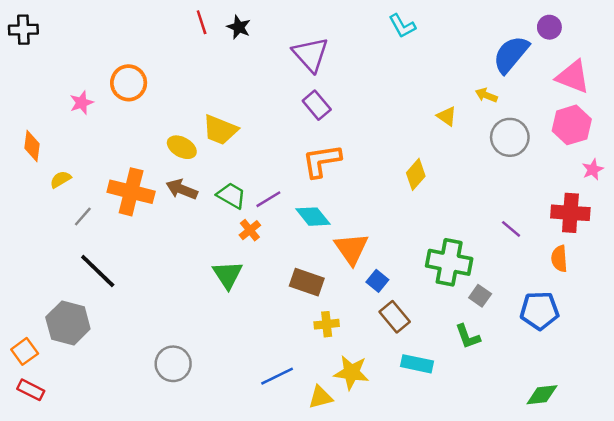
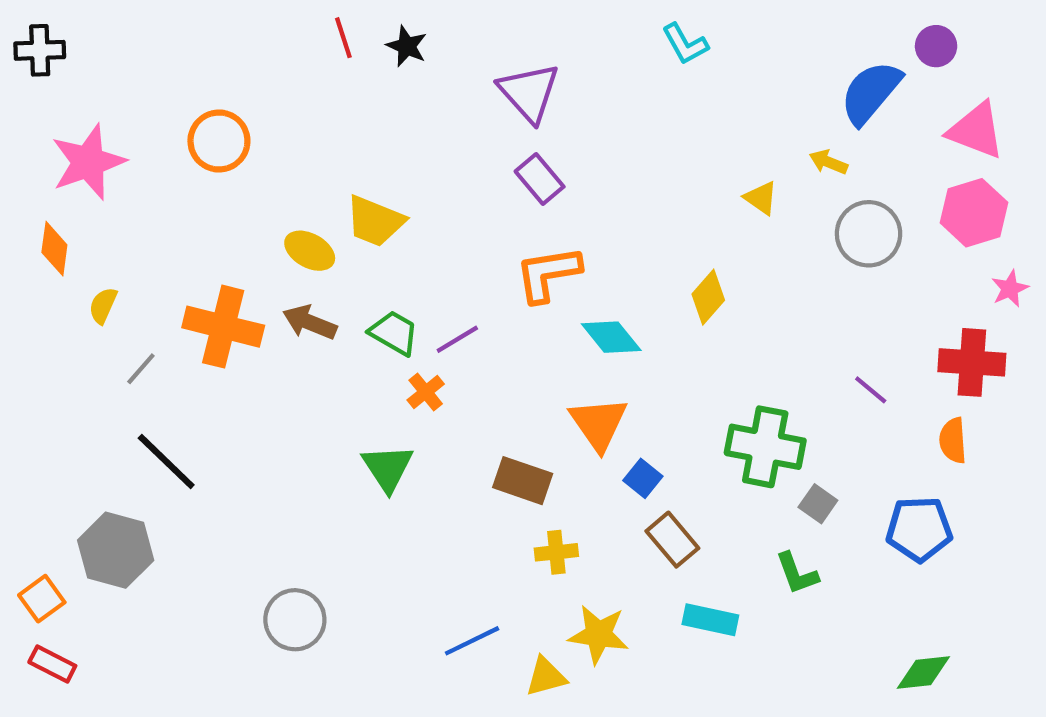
pink star: (82, 103) -> (88, 162), moved, size x1.8
yellow semicircle: (60, 179) -> (103, 306), turned -35
cyan diamond: (313, 217) -> (611, 337), moved

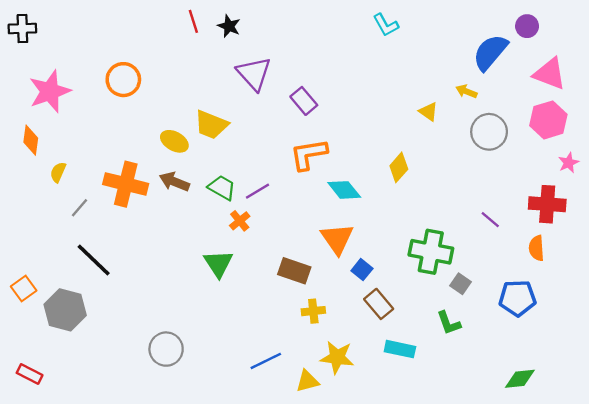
purple triangle: (529, 92) -> (254, 74), moved
orange square: (42, 599) -> (24, 289), moved

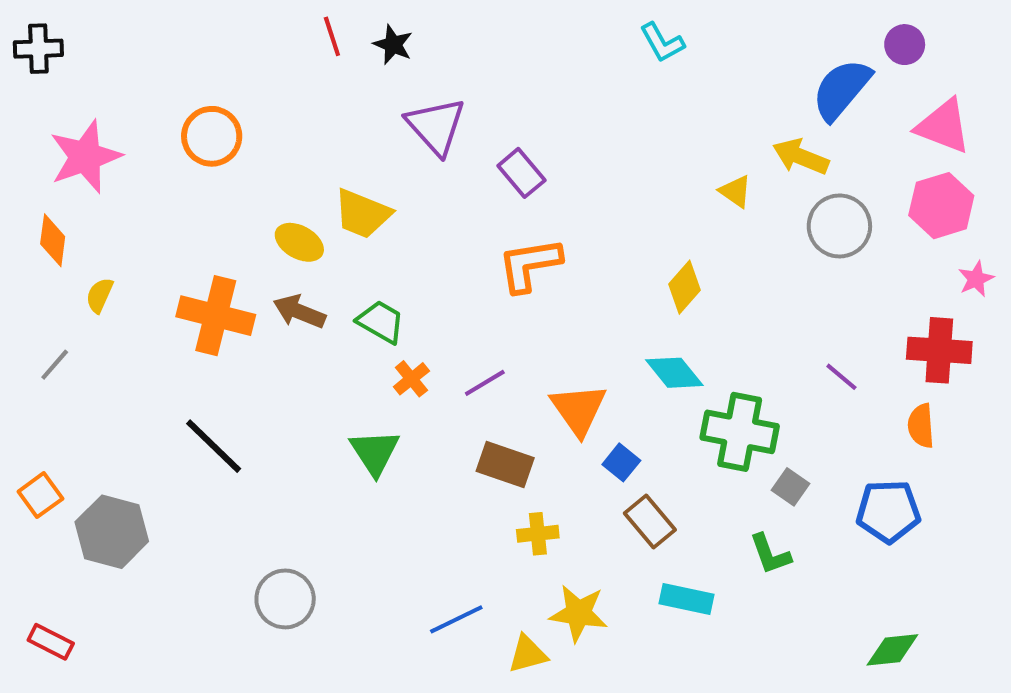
yellow arrow: (466, 91) -> (801, 157), size x1.5
cyan diamond: (344, 190) -> (674, 373), moved
purple line: (258, 191) -> (485, 383), moved
gray line: (79, 208) -> (55, 365), moved
black line: (94, 260) -> (214, 446), moved

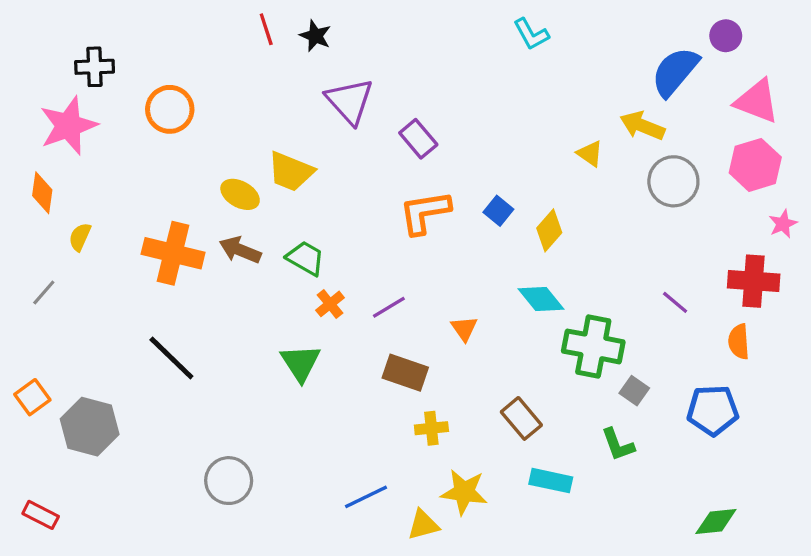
black cross: (38, 49) -> (95, 67), moved
orange triangle: (579, 409) -> (464, 328), size x0.6
blue square: (621, 462) -> (498, 211), moved

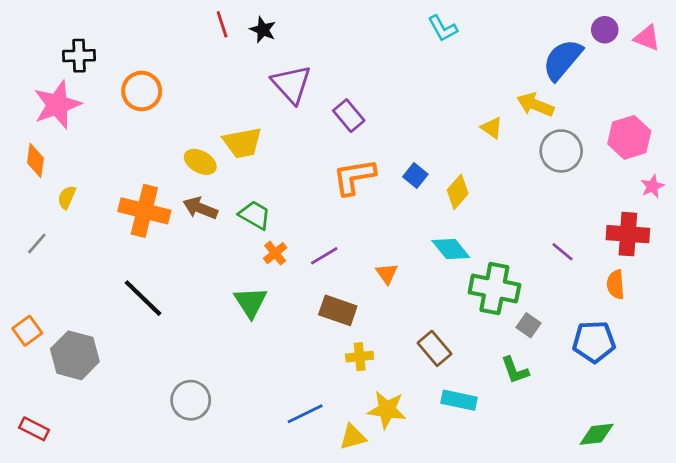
pink triangle: (757, 101) -> (647, 38), moved, size x0.7
yellow trapezoid: (291, 171) -> (242, 143), turned -33

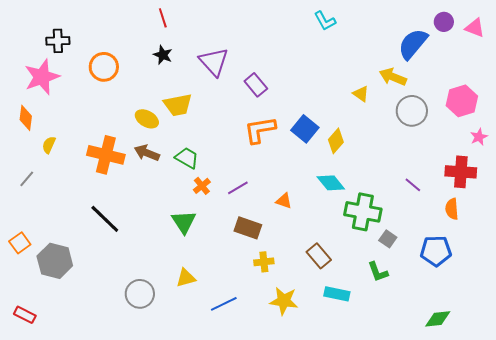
black star: (263, 30) -> (163, 55), moved
blue square: (415, 175) -> (305, 129), size x1.5
orange triangle: (387, 274) -> (284, 201), turned -36
yellow triangle: (353, 437) -> (186, 278), moved

